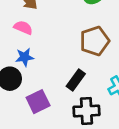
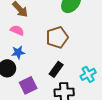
brown pentagon: (95, 41) -> (57, 37), moved

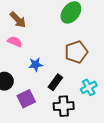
brown pentagon: (57, 37) -> (76, 52), moved
blue star: (18, 52) -> (36, 64), moved

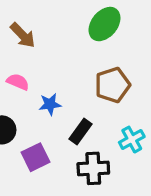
pink semicircle: (15, 42) -> (18, 82), moved

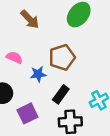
brown arrow: (23, 35) -> (30, 19), moved
brown pentagon: (113, 85) -> (62, 57), moved

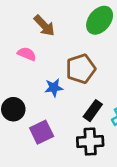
pink semicircle: (14, 57) -> (27, 54), moved
black rectangle: (61, 94) -> (93, 111), moved

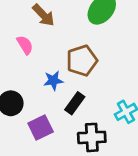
pink semicircle: (27, 54) -> (25, 45), turned 36
black rectangle: (93, 111) -> (75, 103), moved

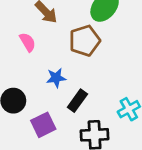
brown pentagon: (82, 61) -> (85, 41), moved

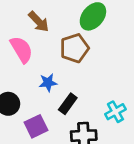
pink semicircle: (28, 42) -> (21, 49), size x1.5

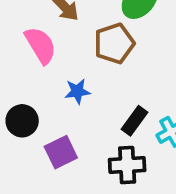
black rectangle: (68, 104) -> (134, 121), moved

